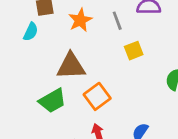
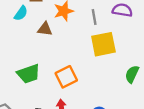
yellow square: (134, 51) -> (103, 44), size x1.6
brown triangle: (71, 66) -> (45, 29), moved, size x0.6

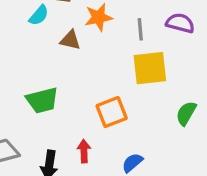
orange square: (66, 77) -> (112, 112), moved

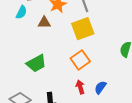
yellow square: (150, 68) -> (83, 29), moved
red arrow: (84, 151) -> (80, 87), moved

